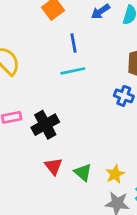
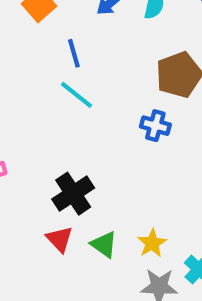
cyan line: (73, 71) -> (77, 95), turned 55
black cross: (45, 125) -> (73, 194), moved

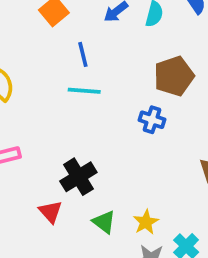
cyan line: (77, 95) -> (84, 91), turned -36
red triangle: (59, 239) -> (50, 212), moved

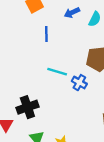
cyan line: (84, 91) -> (57, 72), moved

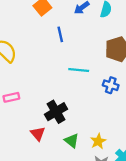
blue cross: (79, 83) -> (111, 85), moved

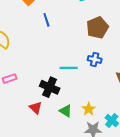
cyan line: (79, 70) -> (69, 68), moved
black cross: (56, 112) -> (50, 87), turned -30

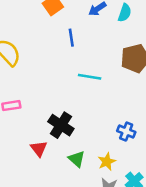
blue cross: (95, 59) -> (126, 132), moved
cyan line: (69, 68) -> (90, 77), moved

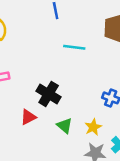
red triangle: (39, 149) -> (28, 117), turned 42

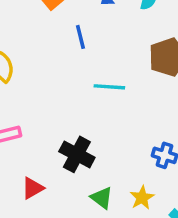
red triangle: (28, 117) -> (33, 188), moved

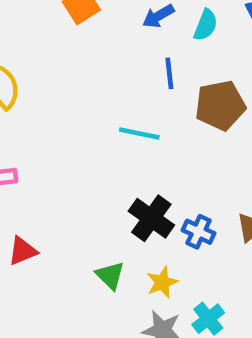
blue line: (80, 37) -> (169, 73), moved
black cross: (77, 154) -> (151, 218), moved

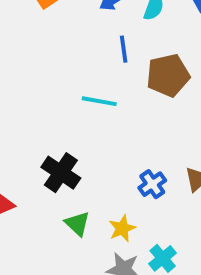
black cross: (151, 218) -> (61, 173), moved
blue cross: (199, 232) -> (152, 184), turned 32

